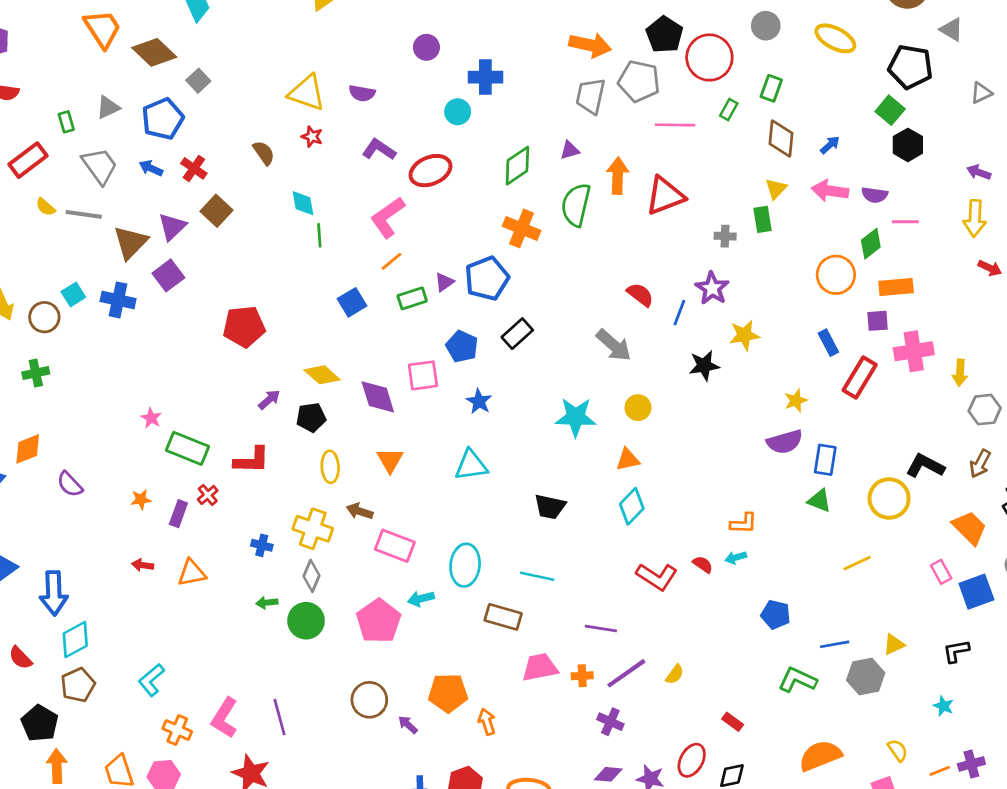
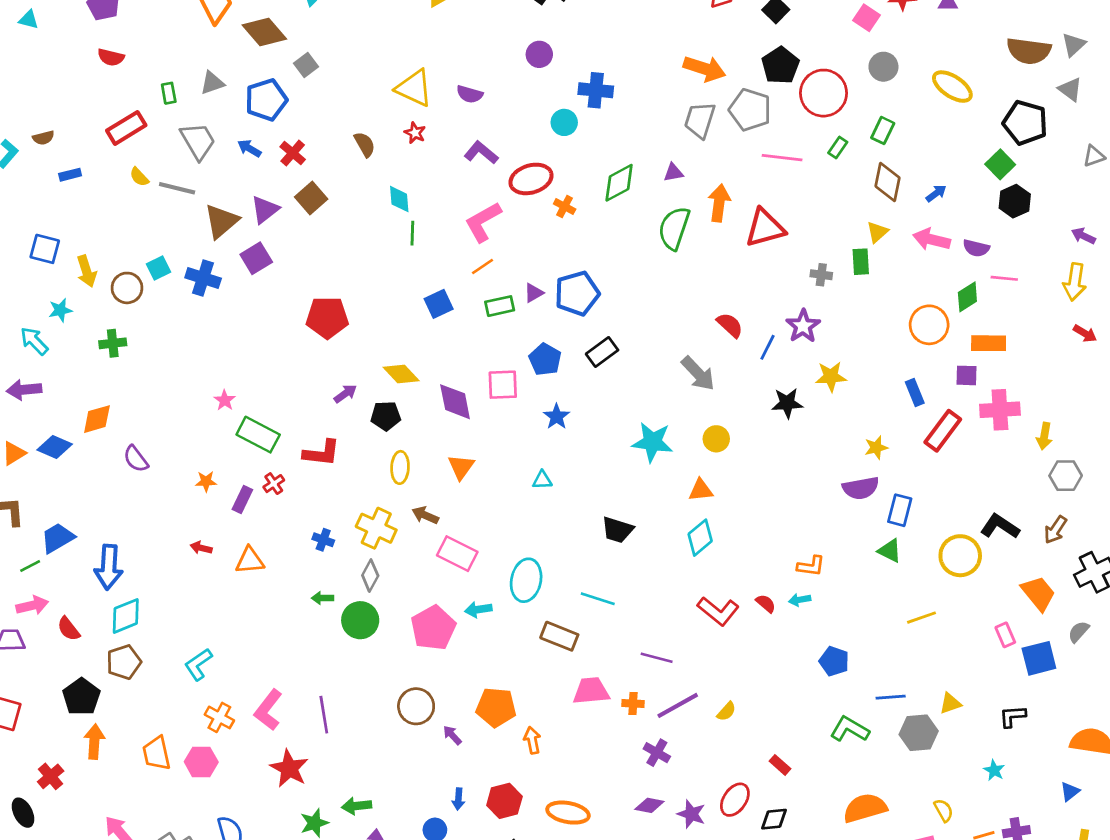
orange cross: (522, 228) -> (565, 206), moved, size x0.6
cyan triangle: (471, 465) -> (542, 480), size x0.6

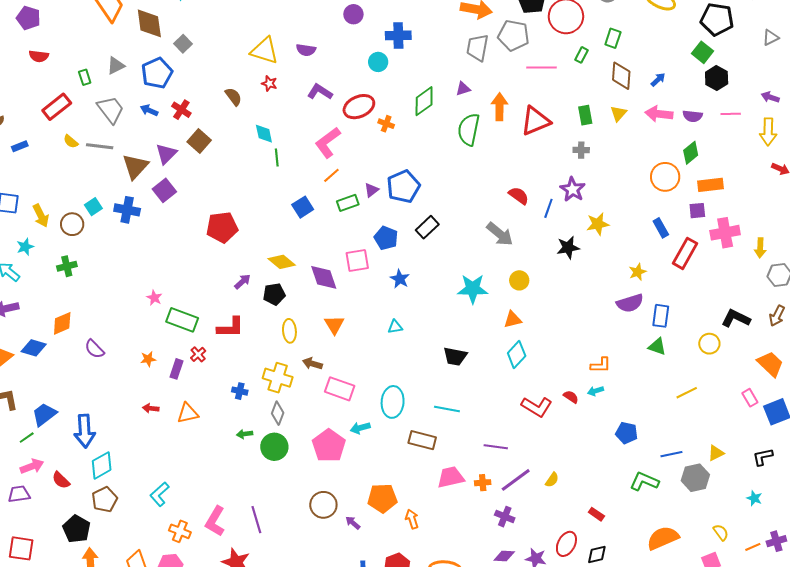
brown diamond: (264, 32) -> (149, 23), turned 40
green rectangle: (861, 262) -> (585, 115), moved
pink line: (1004, 278) -> (731, 114), moved
yellow circle: (960, 556) -> (709, 344), size x0.7

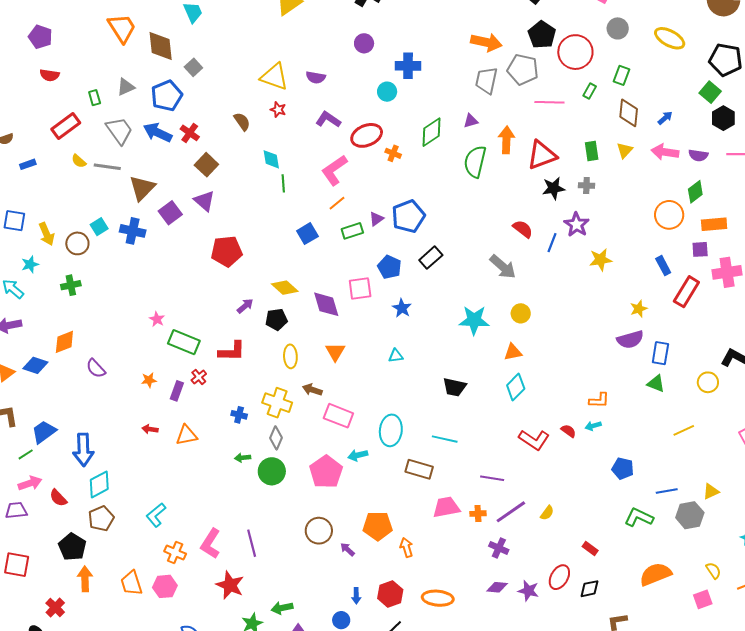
blue arrow: (149, 110) -> (158, 133), size x1.6
purple triangle: (166, 154) -> (204, 201), moved, turned -35
black star: (568, 248) -> (554, 188), moved

